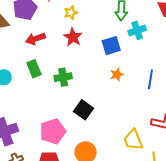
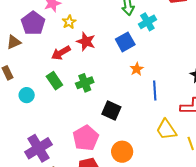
yellow star: (71, 13) -> (69, 22), moved
red arrow: (35, 39) -> (61, 53), moved
blue line: (150, 79) -> (155, 90), moved

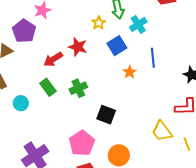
yellow star: (69, 22) -> (99, 23), moved
blue line: (155, 90) -> (153, 58), moved

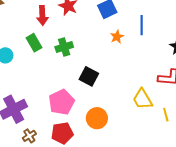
red arrow: (53, 59) -> (42, 16), turned -66

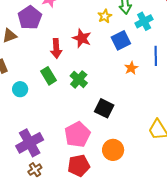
green cross: (64, 47) -> (79, 79), turned -30
brown cross: (29, 136) -> (35, 170), moved

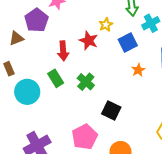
yellow star: (105, 16) -> (106, 25), moved
cyan circle: (20, 89) -> (27, 92), size x1.6

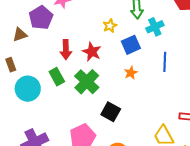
red star: (89, 41) -> (92, 52), moved
orange star: (138, 70) -> (131, 73), moved
green cross: (86, 82) -> (87, 82), size x1.4

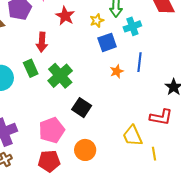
yellow star: (110, 26) -> (97, 21), moved
red star: (92, 52) -> (65, 16), moved
orange star: (131, 73) -> (117, 71), moved

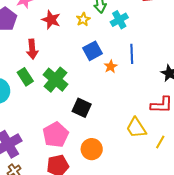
blue square: (107, 42) -> (92, 51), moved
yellow line: (154, 154) -> (160, 142), turned 48

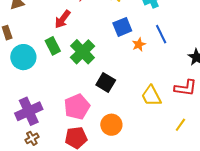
red arrow: (32, 49) -> (63, 19), turned 36
blue line: (132, 54) -> (161, 34), turned -30
yellow trapezoid: (136, 128) -> (151, 96), moved

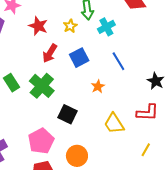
red arrow: (63, 19) -> (50, 53), moved
orange star: (139, 44) -> (98, 86), moved

